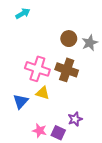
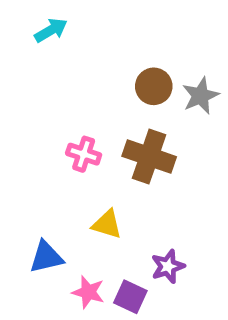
pink cross: (37, 69) -> (84, 154), size x0.6
yellow triangle: (43, 93) -> (107, 224), moved
blue triangle: (21, 101) -> (46, 257), moved, turned 35

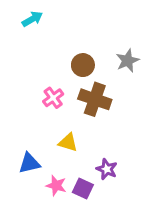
brown circle: (154, 86) -> (83, 65), moved
pink cross: (84, 154) -> (53, 98), turned 36
purple star: (168, 266) -> (107, 169), turned -30

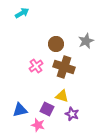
yellow triangle: (68, 142) -> (62, 96), moved
purple square: (83, 189) -> (47, 109), moved

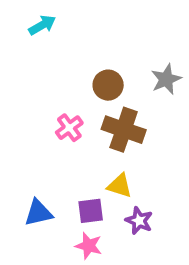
purple square: (47, 109) -> (91, 211), turned -32
pink star: (38, 125) -> (89, 246), moved

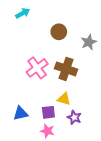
brown circle: (108, 85) -> (59, 32), moved
pink cross: (69, 128) -> (37, 68), size x1.5

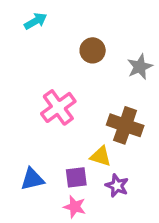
brown cross: (66, 69) -> (125, 125), moved

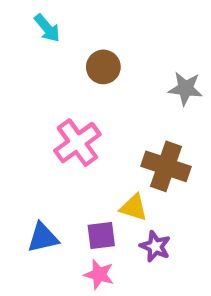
cyan arrow: (36, 21) -> (47, 28), turned 80
brown circle: (93, 50) -> (103, 67), moved
gray star: (140, 67) -> (185, 89), turned 30

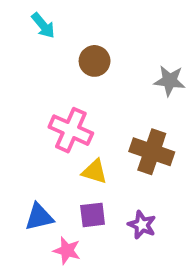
pink cross: (77, 143) -> (71, 130), turned -30
yellow triangle: (134, 207) -> (95, 172), moved
pink star: (99, 274) -> (67, 251), moved

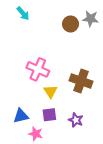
brown circle: (95, 61) -> (70, 24), moved
gray star: (170, 81) -> (91, 19), moved
yellow triangle: (95, 172) -> (50, 92), turned 40

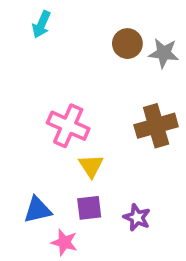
cyan arrow: (23, 13) -> (41, 24), turned 64
gray star: (91, 19) -> (164, 53), moved
brown cross: (81, 81) -> (156, 126), moved, turned -35

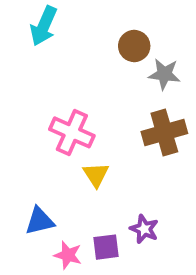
cyan arrow: (41, 24) -> (44, 26), size x1.4
gray star: (164, 53) -> (164, 74), moved
purple square: (89, 208) -> (106, 247), moved

